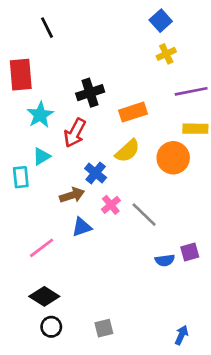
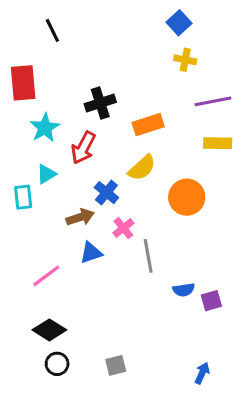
yellow cross: (166, 54) -> (185, 60), turned 36
orange circle: (173, 158) -> (187, 197), moved
gray line: (144, 215) -> (148, 256), moved, turned 36
purple square: (190, 252) -> (211, 301), moved

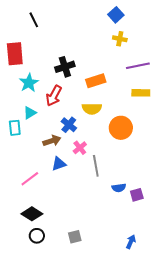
yellow semicircle: (142, 168) -> (92, 109), turned 42

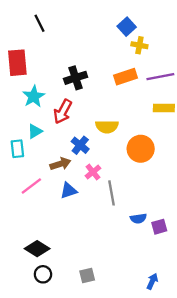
blue square: (116, 15) -> (127, 27), moved
orange rectangle: (96, 81) -> (126, 77), moved
pink line: (30, 179) -> (31, 186), moved

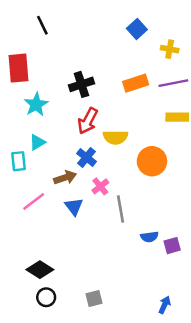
yellow cross: (139, 45) -> (170, 49), moved
red arrow: (63, 112) -> (88, 121), moved
blue triangle: (69, 191) -> (74, 207), turned -48

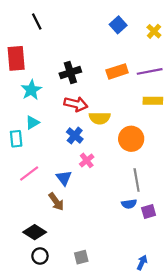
yellow cross: (170, 49) -> (154, 31), moved, turned 32
red arrow: (88, 121) -> (76, 104), turned -105
brown arrow: (65, 178) -> (56, 202), moved, turned 72
gray line: (120, 209) -> (137, 180), moved

